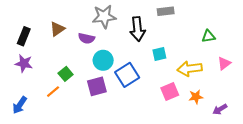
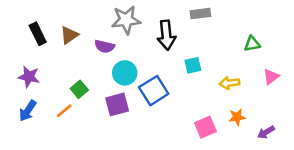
black rectangle: (24, 36) -> (38, 34), moved, turned -48
yellow arrow: (190, 69) -> (229, 83), size x0.7
pink square: (170, 92) -> (205, 127), moved
blue arrow: (20, 105) -> (28, 111), moved

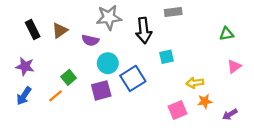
green triangle: (252, 44) -> (227, 34), moved
yellow arrow: (229, 83) -> (195, 83), moved

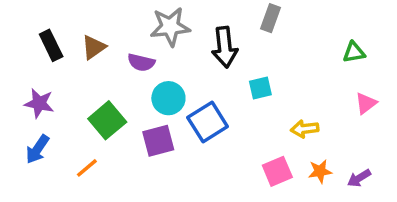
gray rectangle: (173, 12) -> (271, 18), turned -63
green square: (69, 77) -> (107, 120), size x1.5
orange line: (55, 96) -> (87, 168), moved
orange star: (205, 101) -> (320, 171), moved

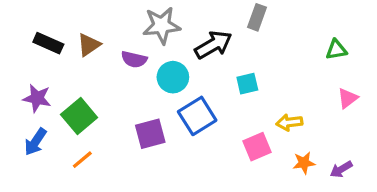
black rectangle: (51, 45) -> (48, 43), turned -40
black arrow: (225, 47) -> (213, 45), turned -114
cyan circle: (168, 98) -> (173, 77), moved
green square: (107, 120) -> (79, 116), moved
pink square: (277, 171) -> (257, 147), moved

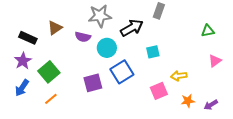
black rectangle: (48, 43) -> (28, 38), moved
purple star: (37, 98) -> (23, 61), turned 30

